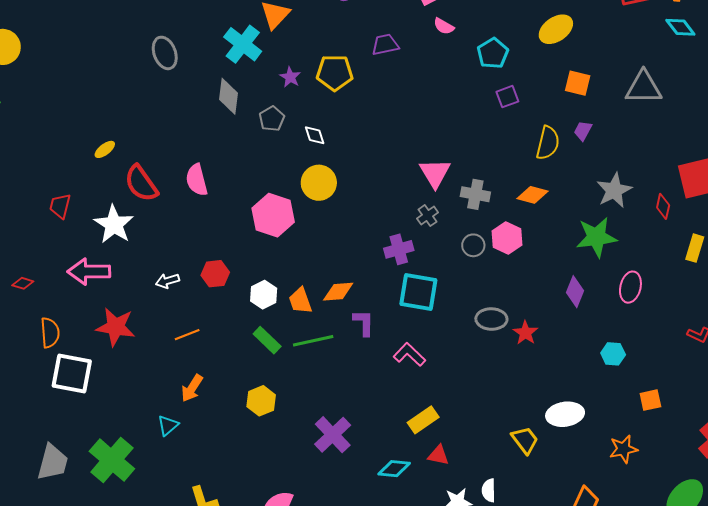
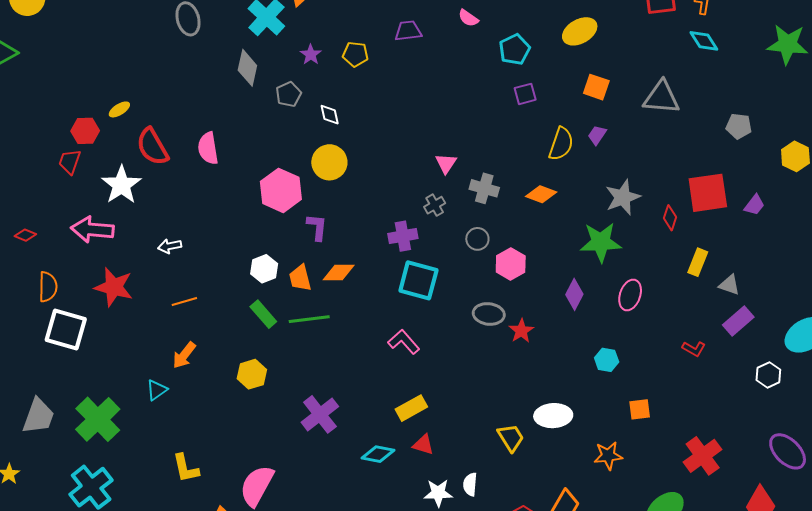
yellow pentagon: (335, 73) -> (355, 54), size x0.7
pink triangle: (435, 173) -> (446, 163), size x0.7
pink hexagon: (507, 238) -> (511, 264), moved
red hexagon: (215, 274) -> (85, 131), moved
purple L-shape: (364, 323) -> (317, 227), moved

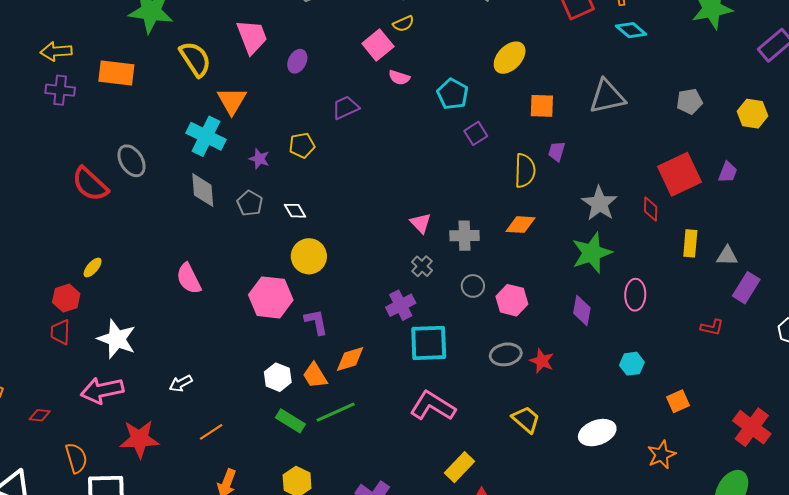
red semicircle: (152, 147) -> (90, 184), moved
pink L-shape: (404, 342) -> (433, 406), size x1.4
yellow trapezoid: (511, 438) -> (526, 419), moved

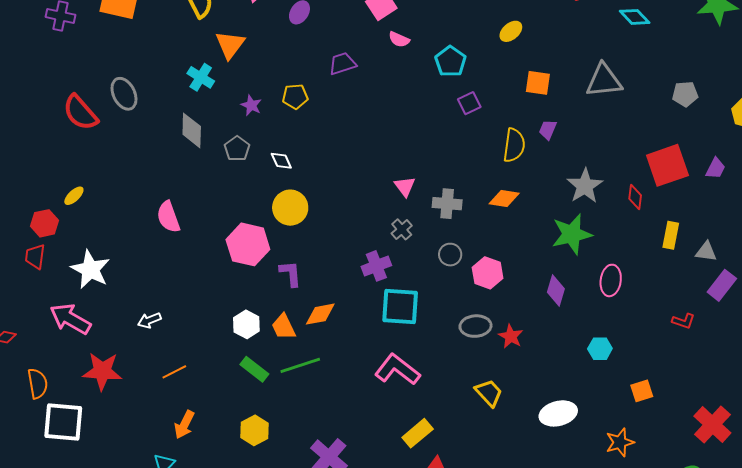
yellow ellipse: (510, 58) -> (511, 31), size x0.7
cyan cross: (206, 136) -> (201, 77), size x0.7
pink arrow: (102, 390) -> (70, 319), turned 36

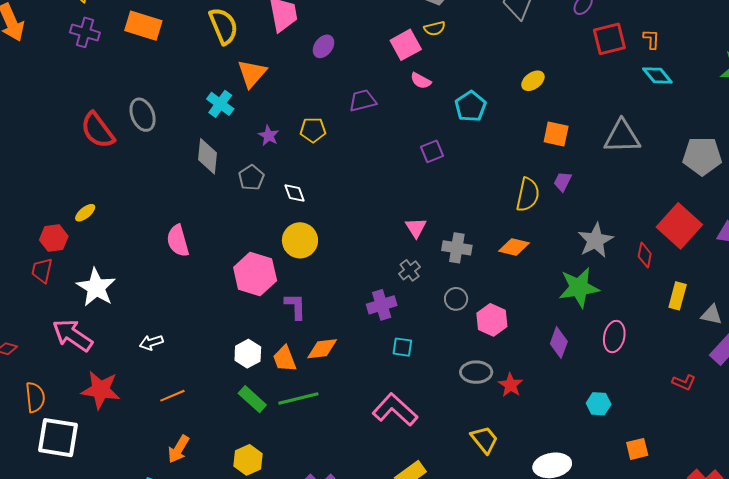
gray pentagon: (685, 94) -> (702, 156), size x1.5
purple square: (469, 103) -> (432, 151), moved
red square: (667, 165) -> (679, 226), turned -33
cyan square: (400, 306) -> (402, 347), size x0.5

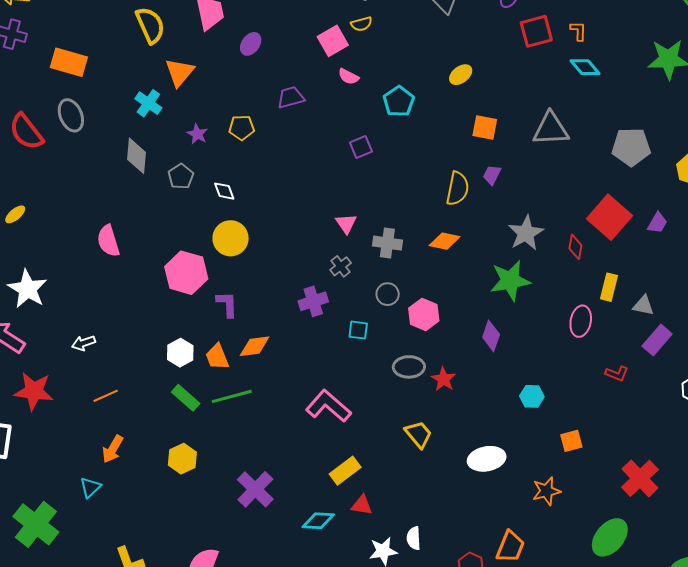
orange rectangle: (143, 26) -> (69, 62), moved
pink ellipse: (614, 337) -> (581, 321), moved
cyan square: (402, 347) -> (358, 330), moved

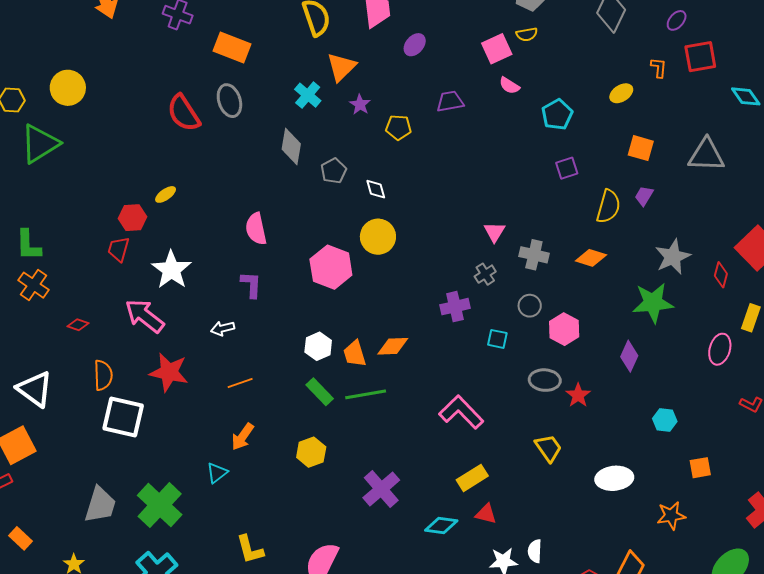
orange L-shape: (578, 31) -> (659, 68), moved
purple star: (197, 134) -> (360, 104), moved
purple square: (361, 147) -> (567, 168), moved
purple L-shape: (227, 304) -> (251, 285), moved

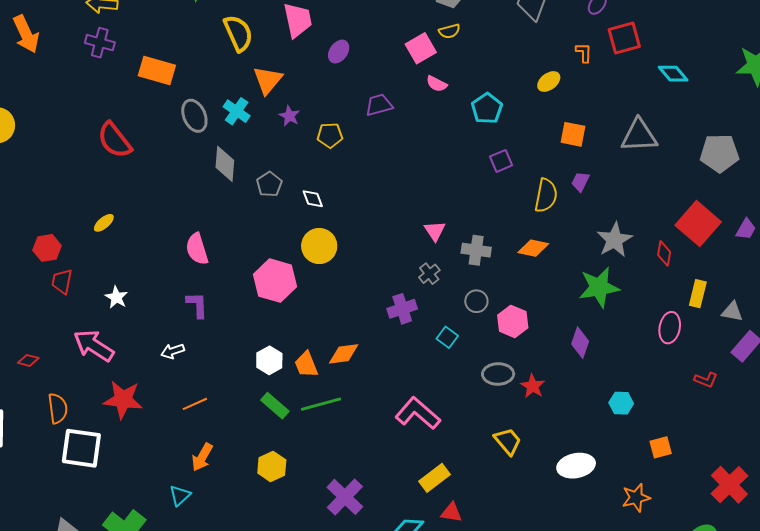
gray ellipse: (229, 101) -> (194, 116), moved
red hexagon: (132, 218) -> (47, 248), moved
white star: (171, 270) -> (116, 297), size x0.6
cyan square: (497, 339) -> (447, 337), turned 30

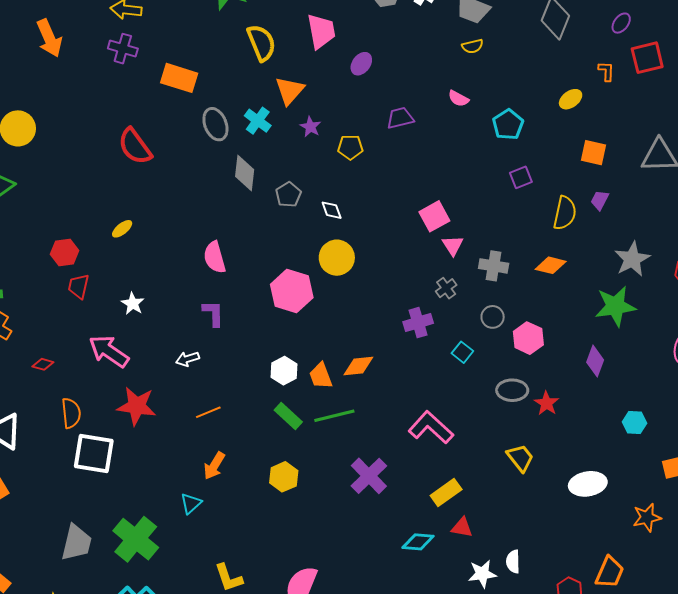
pink square: (421, 48) -> (434, 216), moved
purple cross: (345, 497) -> (369, 476), moved

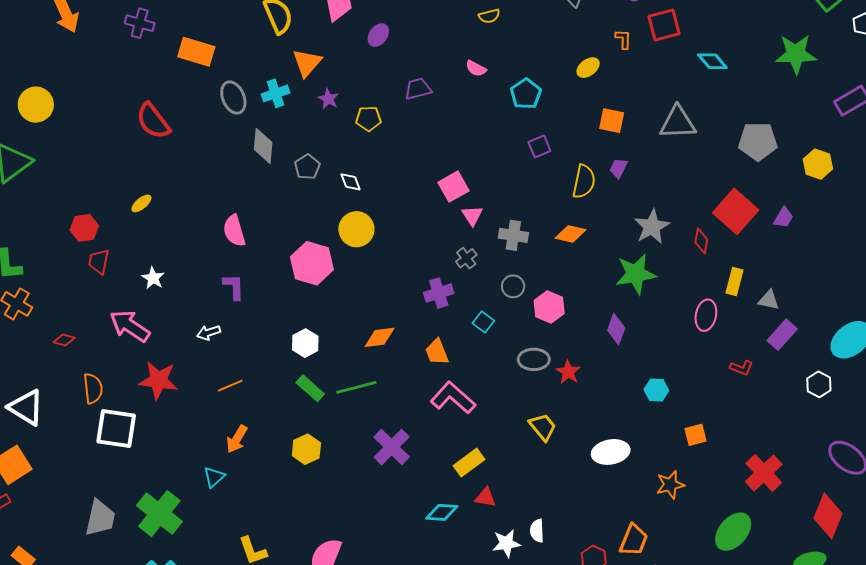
cyan cross: (258, 121) -> (276, 93), turned 36
orange trapezoid: (321, 376) -> (437, 352), moved

